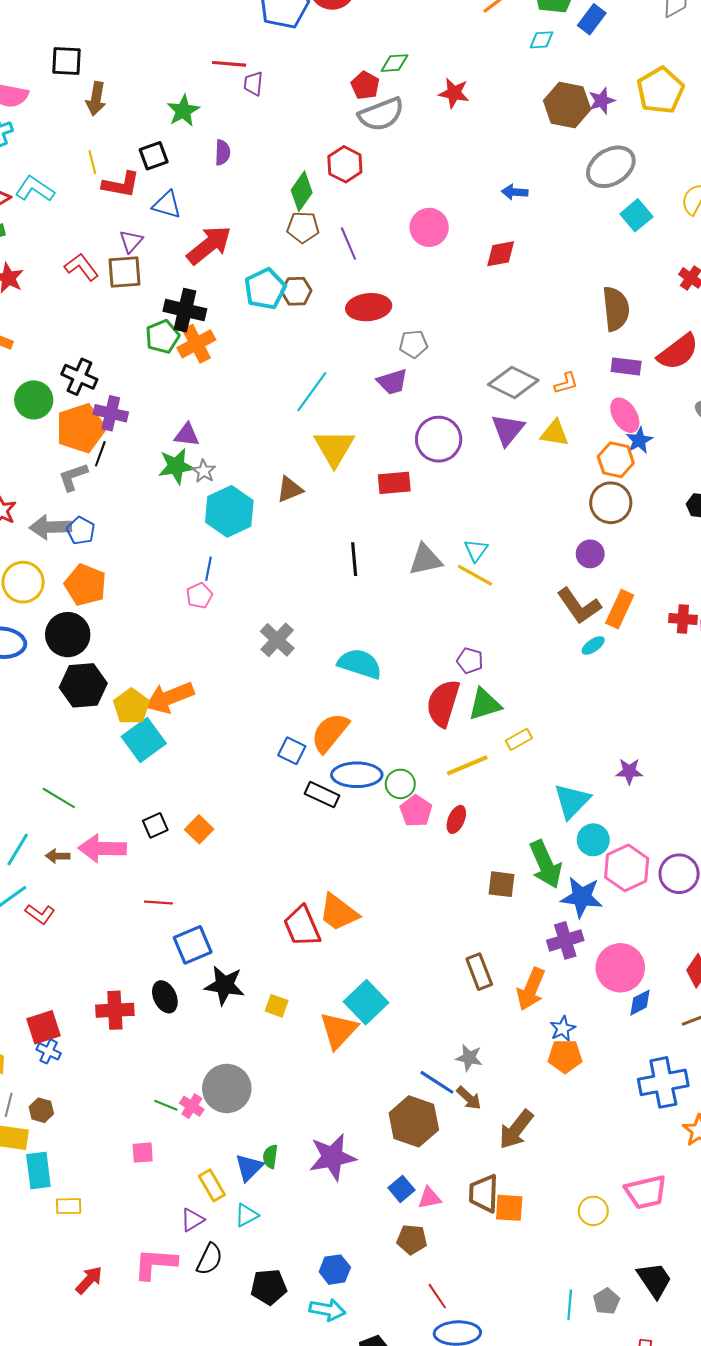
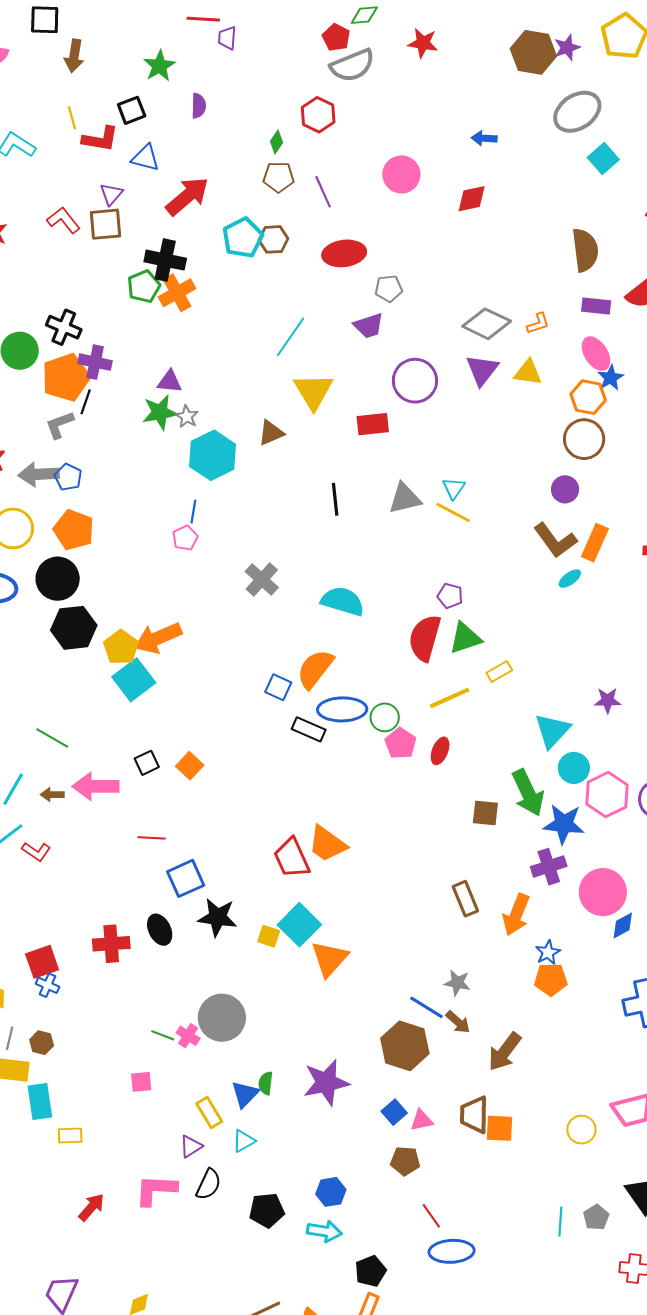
green diamond: (302, 191) -> (277, 142), size x0.6
cyan square: (366, 1002) -> (299, 925), moved

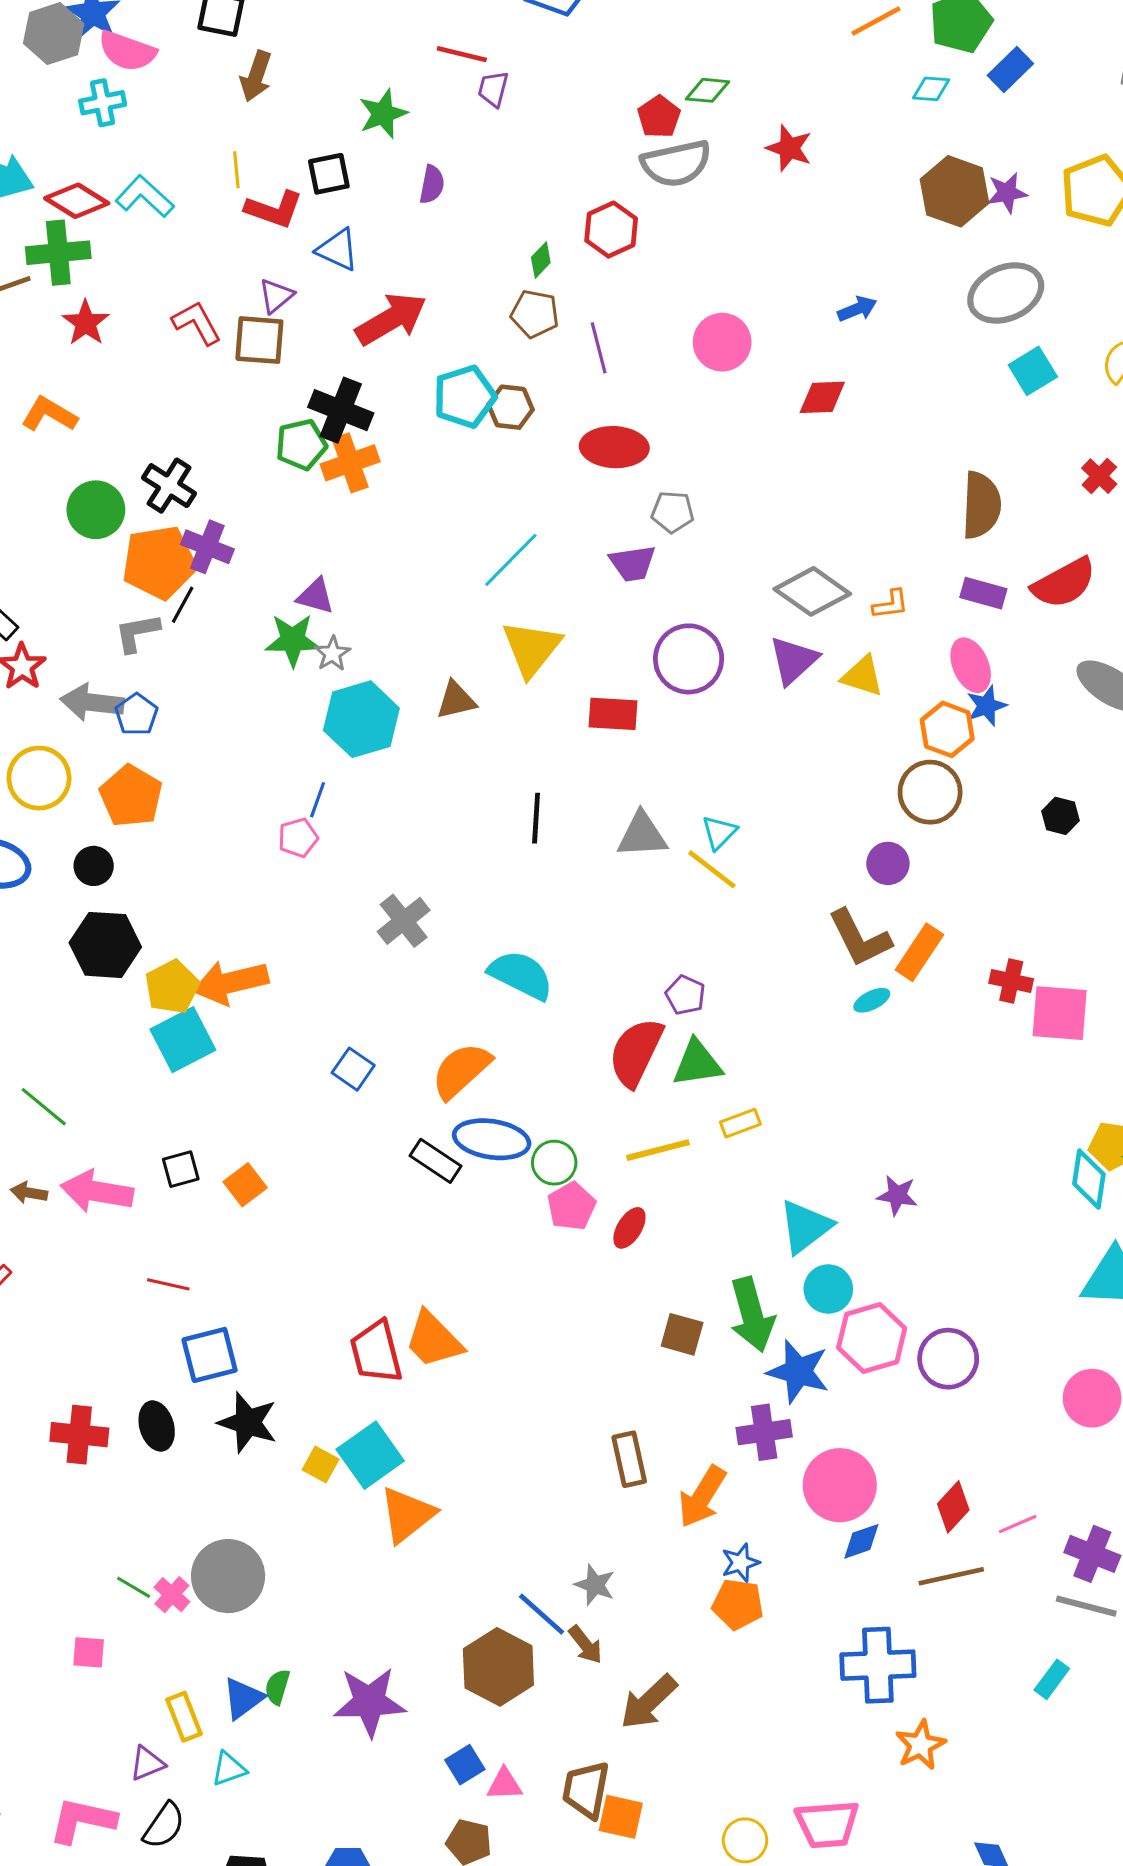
blue arrow: (484, 138) -> (857, 309), turned 145
black circle: (58, 579) -> (94, 866), size x0.6
blue square: (278, 687) -> (353, 1069), moved

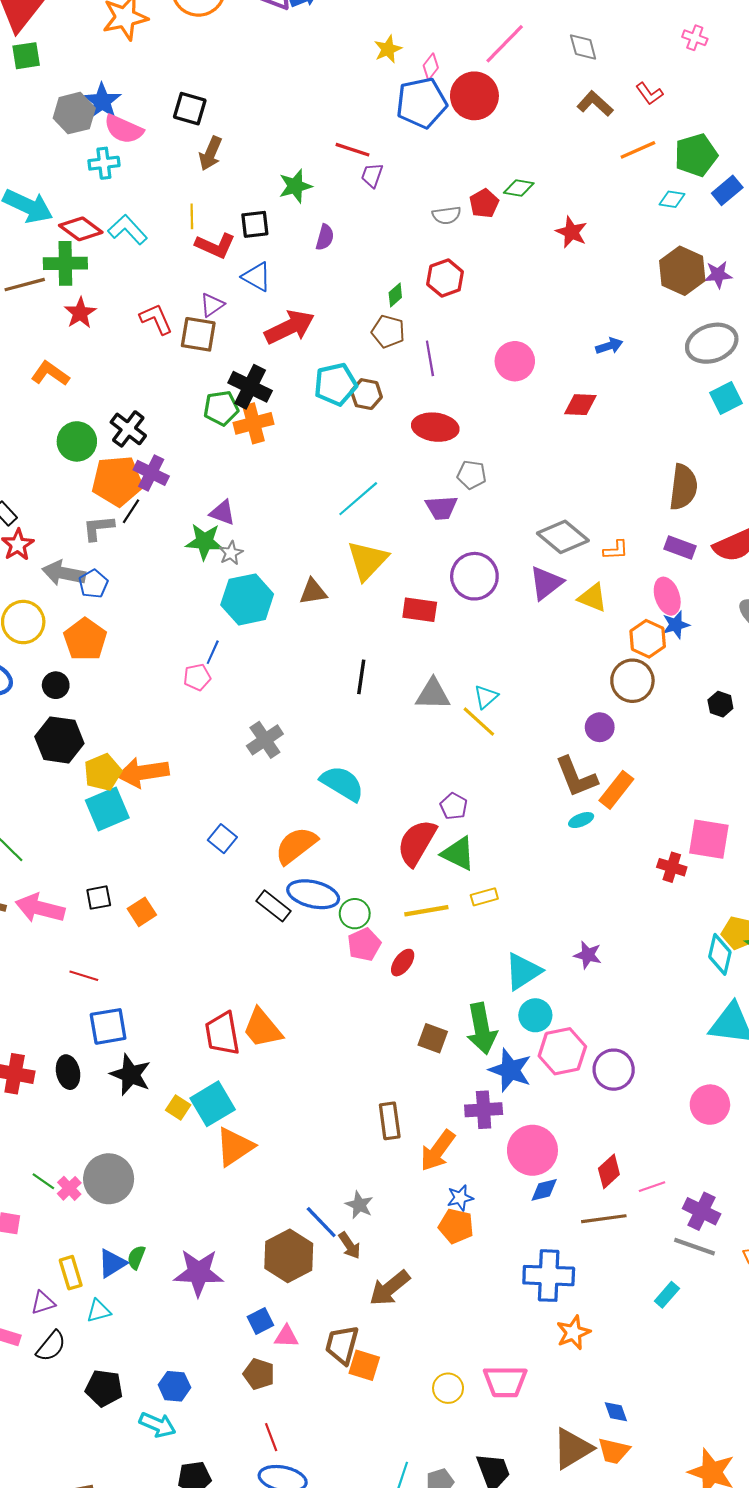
gray semicircle: (676, 163) -> (447, 215), moved, size x0.6
red cross: (1011, 981) -> (672, 867), moved
green triangle: (697, 1063) -> (458, 854), turned 30

